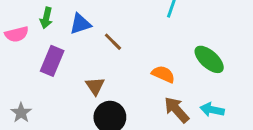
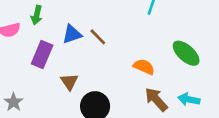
blue triangle: (80, 24) -> (72, 34), moved
brown triangle: (95, 86) -> (69, 82), moved

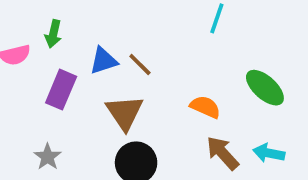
brown triangle: (69, 82) -> (125, 113), moved, size x1.5
gray star: (14, 102) -> (48, 157), moved

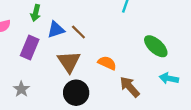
green arrow: (53, 34) -> (36, 13), moved
orange semicircle: (205, 107) -> (107, 63), moved
cyan arrow: (269, 153) -> (169, 78), moved

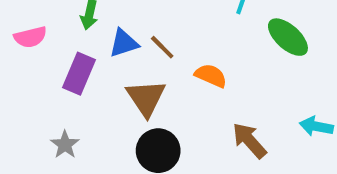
green ellipse: (156, 46) -> (288, 37), moved
orange semicircle: (107, 63) -> (211, 76), moved

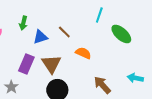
brown line: (162, 47) -> (64, 32), moved
purple rectangle: (79, 74) -> (26, 64), moved

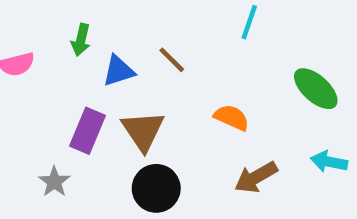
green ellipse: (121, 34) -> (316, 89), moved
orange semicircle: (83, 53) -> (232, 117), moved
brown arrow: (102, 85) -> (256, 177), turned -78

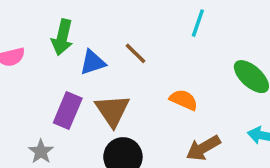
green arrow: (81, 40) -> (62, 37), size x1.4

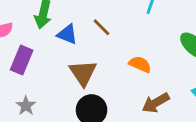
blue triangle: (93, 62) -> (67, 34), turned 40
purple rectangle: (68, 110) -> (22, 60), moved

